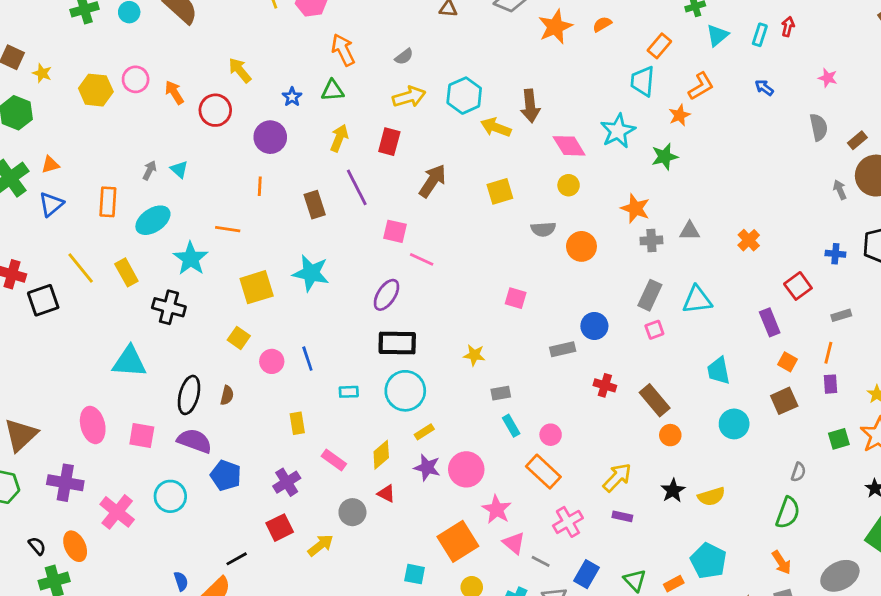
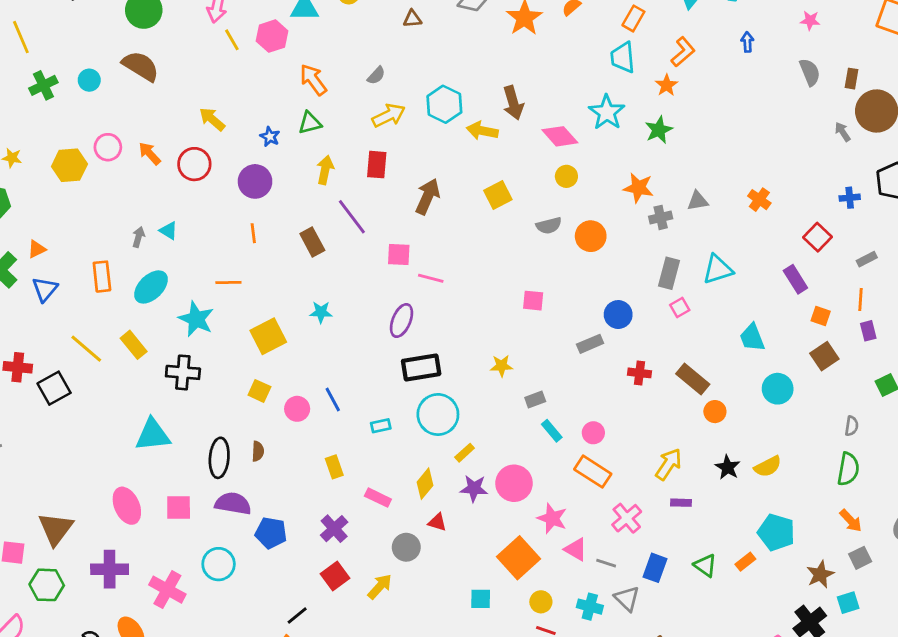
blue arrow: (764, 88) -> (747, 42), turned 60
brown rectangle: (857, 140) -> (852, 79), turned -30
cyan star: (311, 273) -> (321, 312), size x0.6

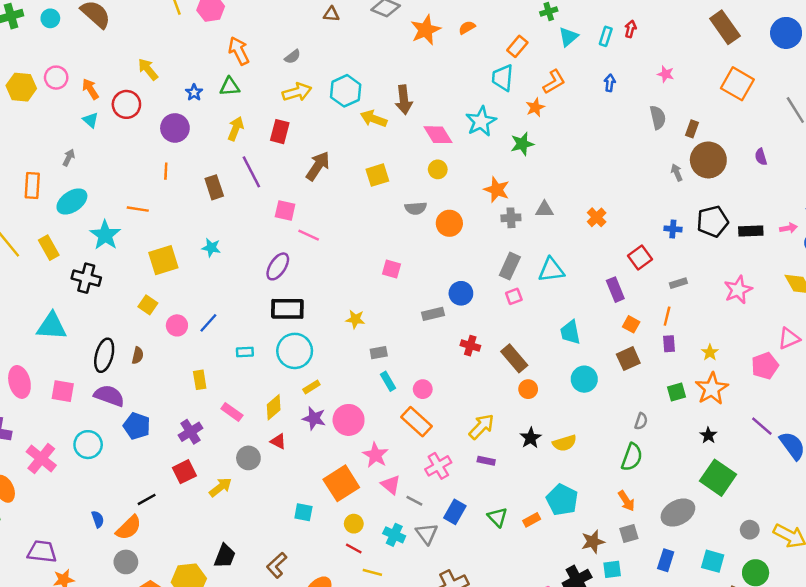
cyan triangle: (168, 231) -> (91, 120), moved
blue line: (333, 399) -> (208, 323), turned 60

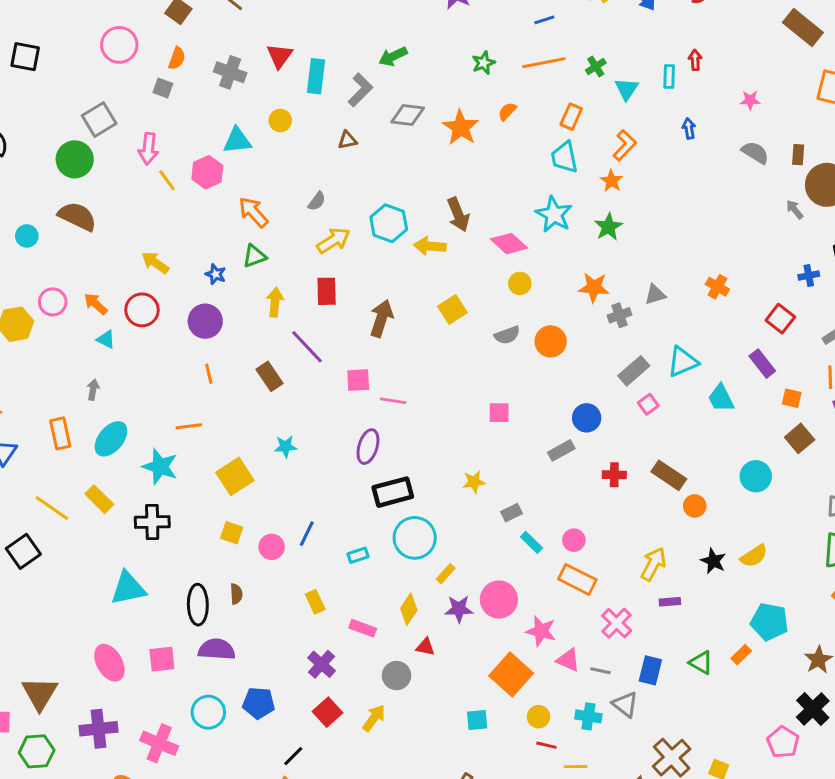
gray semicircle: (658, 117) -> (755, 153), turned -30
gray rectangle: (510, 266) -> (634, 371), turned 40
cyan trapezoid: (570, 332) -> (721, 398), moved
blue pentagon: (137, 426) -> (259, 703), moved

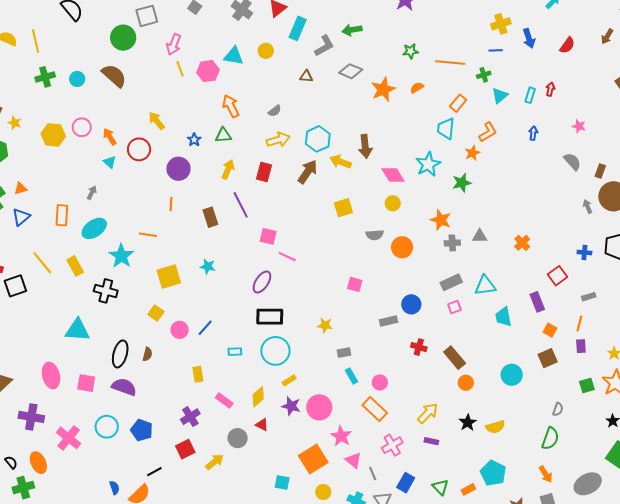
blue line: (544, 20) -> (496, 50), moved
brown arrow: (381, 318) -> (308, 172), moved
gray line: (600, 671) -> (373, 473), turned 40

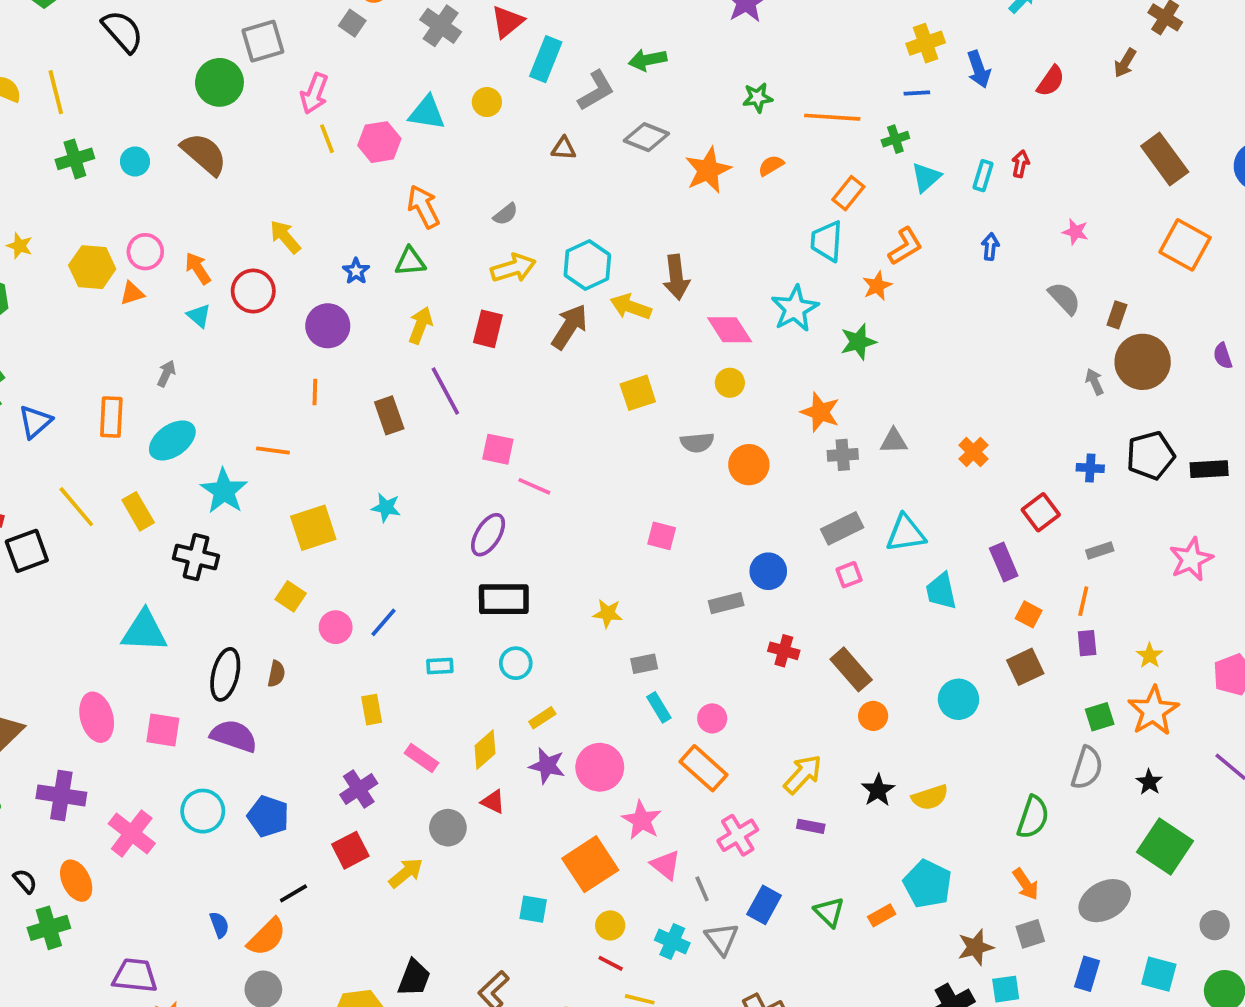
orange triangle: (21, 189) -> (132, 293), moved
cyan circle: (275, 351) -> (516, 663), size x0.6
gray semicircle: (558, 409) -> (1087, 768), moved, size x1.6

